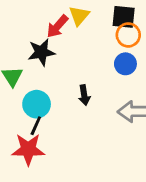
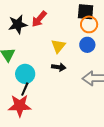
yellow triangle: (79, 16) -> (58, 46), moved
black star: (41, 52) -> (18, 24), moved
black arrow: (84, 95) -> (59, 67), turned -72

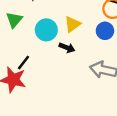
cyan circle: (25, 74) -> (46, 30), moved

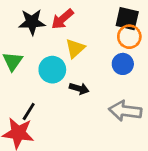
yellow triangle: (72, 24) -> (75, 48), moved

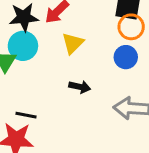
cyan circle: (52, 70) -> (23, 46), moved
black line: (29, 112) -> (26, 115), turned 72

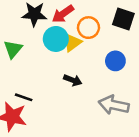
orange circle: (131, 27) -> (88, 28), moved
cyan circle: (23, 46) -> (56, 39), moved

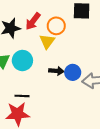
cyan circle: (56, 39) -> (22, 61), moved
blue circle: (115, 61) -> (73, 72), moved

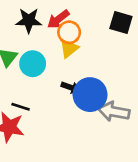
orange circle: (56, 26) -> (69, 32), moved
blue circle: (73, 72) -> (90, 95), size x1.6

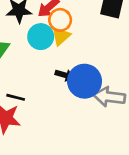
cyan circle: (33, 64) -> (41, 37), moved

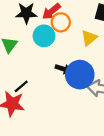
yellow triangle: (61, 36) -> (89, 38), moved
black line: (16, 97) -> (21, 86), turned -56

